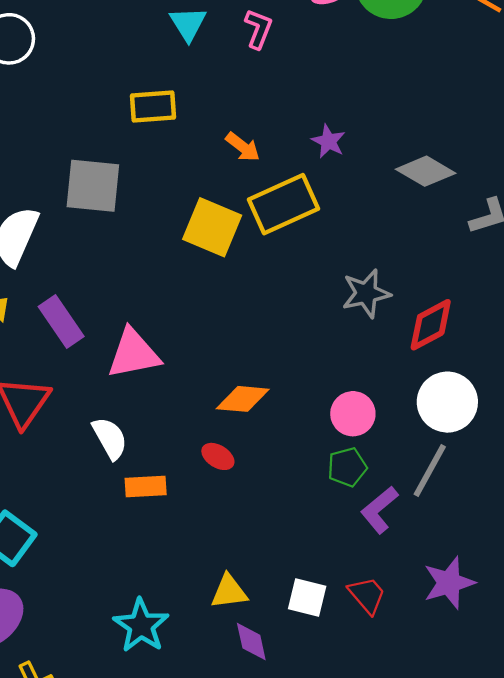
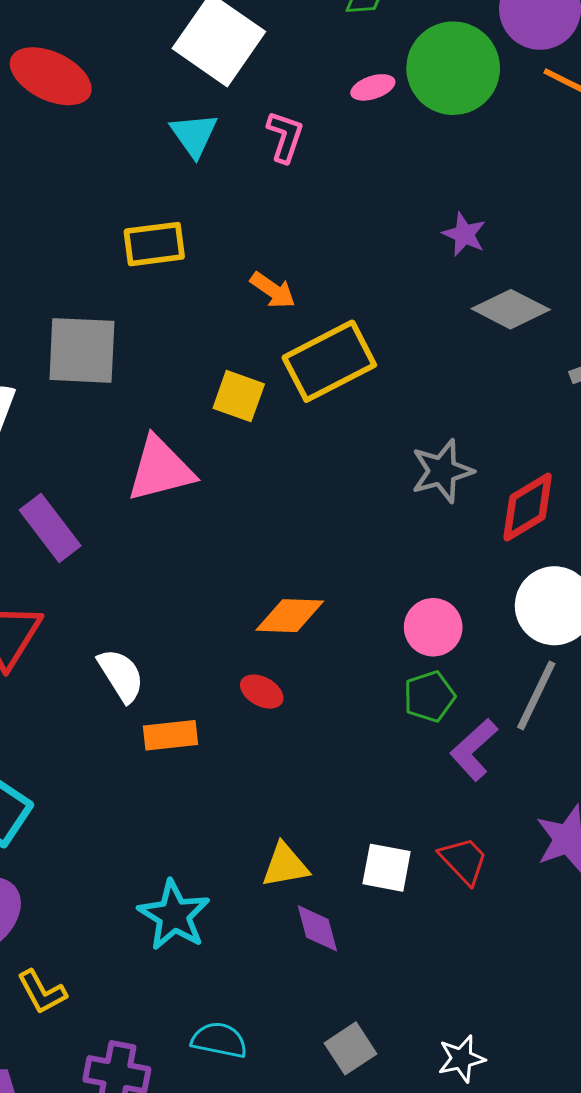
purple star: (328, 141) -> (464, 234), moved
yellow square: (212, 227) -> (239, 396), size x0.7
pink triangle: (134, 354) -> (160, 469), moved

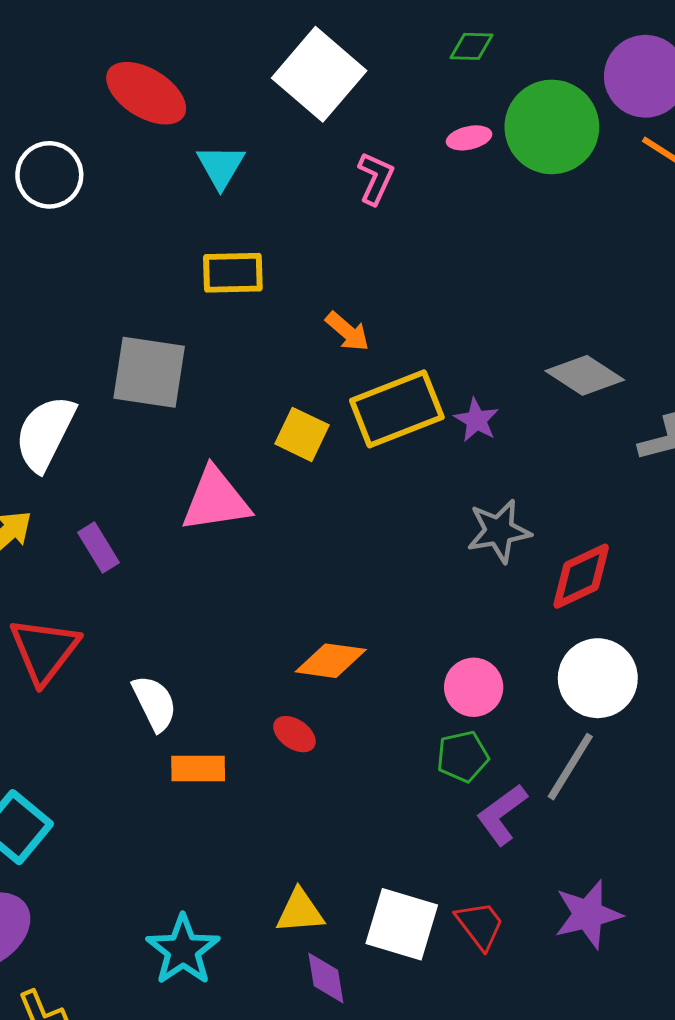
cyan triangle: (194, 135) -> (221, 166), moved
purple star: (464, 234) -> (476, 420), moved
purple rectangle: (50, 528) -> (99, 547), size x0.7
white square: (387, 868) -> (402, 924), size x1.4

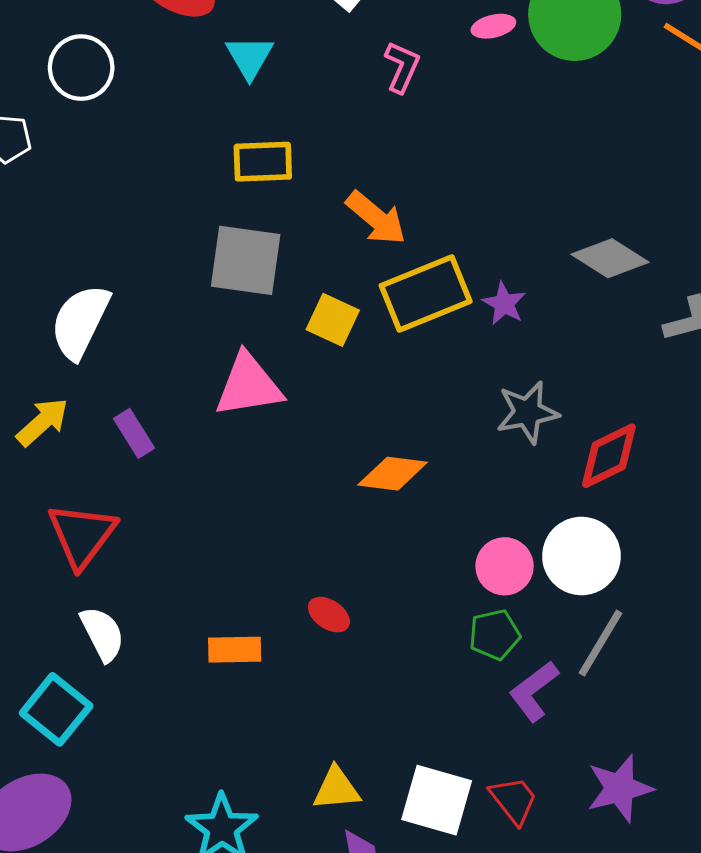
orange arrow: (347, 332) -> (376, 218), size x1.4
gray square: (149, 372) -> (246, 260), moved
orange diamond: (331, 661) -> (393, 474), moved
white circle: (598, 678) -> (581, 556), moved
white semicircle: (155, 703) -> (102, 634), moved

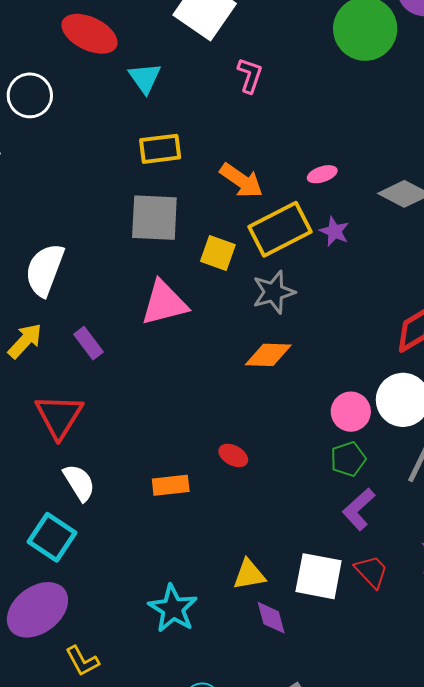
pink ellipse: (493, 26) -> (322, 174), moved
gray star: (527, 412) -> (274, 292), moved
purple L-shape: (534, 691) -> (359, 509), moved

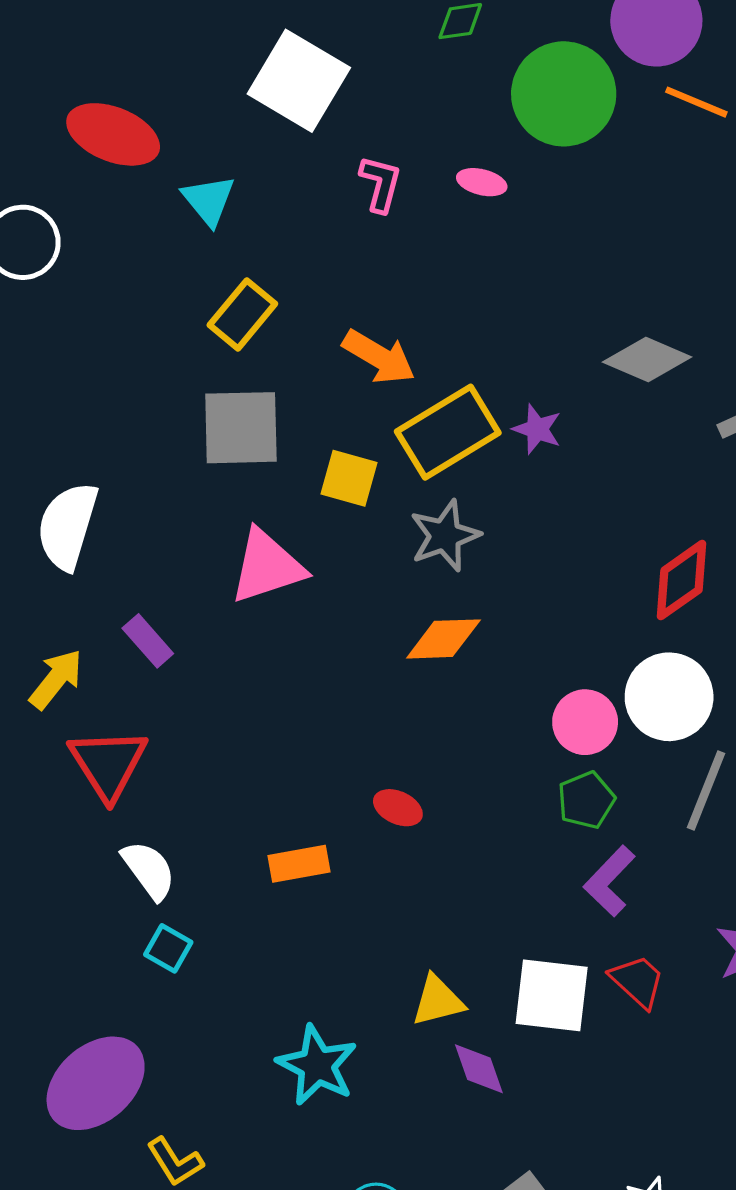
yellow rectangle: (160, 149) -> (242, 314), turned -39
pink ellipse: (322, 174) -> (482, 182), moved, turned 36
yellow arrow: (25, 341) -> (56, 679), moved
cyan square: (52, 537) -> (168, 948), moved, size x0.6

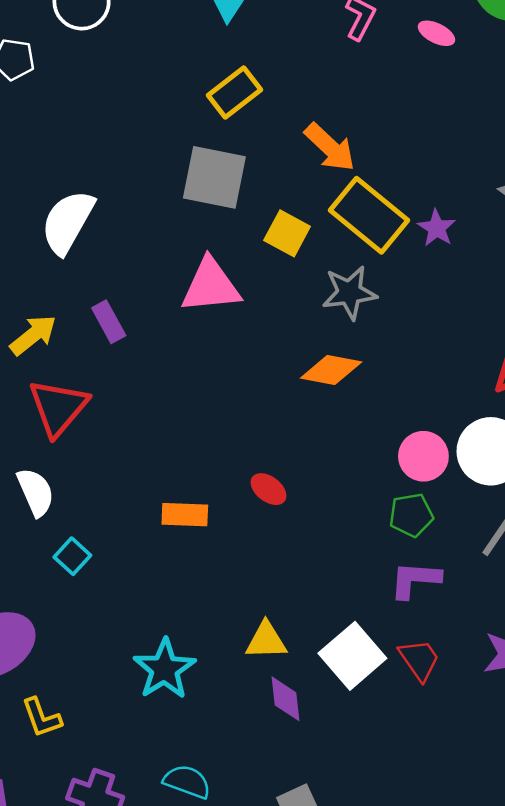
yellow rectangle: (448, 432) -> (369, 215), turned 58
white semicircle: (149, 870) -> (36, 492), moved
purple L-shape: (609, 881) -> (415, 580), turned 38
white square: (552, 995) -> (352, 656), turned 30

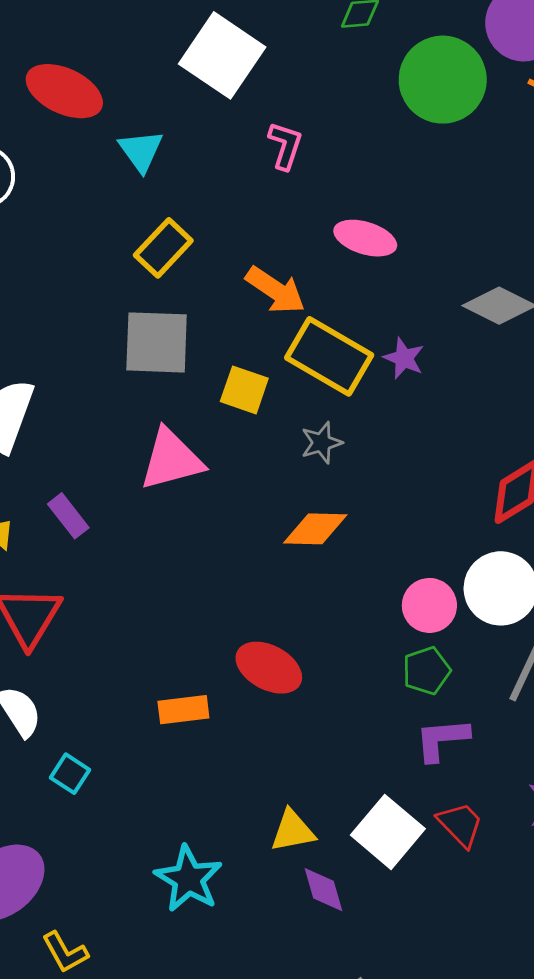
pink ellipse: (436, 33) -> (365, 238), moved, size x1.5
gray star: (349, 293) -> (321, 443), size x0.7
red ellipse: (268, 489) -> (269, 668), size x1.6

